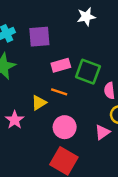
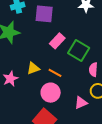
pink rectangle: (61, 65) -> (57, 41), turned -42
orange line: (59, 92) -> (55, 73), moved

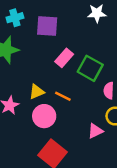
pink circle: (51, 93) -> (44, 116), moved

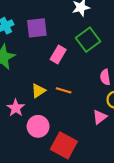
green square: (90, 68) -> (88, 40), moved, turned 35
pink circle: (44, 116) -> (38, 126), moved

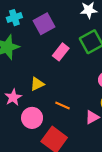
purple square: (37, 28) -> (44, 24), turned -30
orange line: (64, 90) -> (63, 106), moved

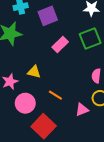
yellow triangle: (37, 84) -> (34, 72), turned 32

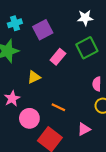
yellow triangle: (34, 72) -> (34, 77), moved, turned -32
pink triangle: (82, 110) -> (84, 129), moved

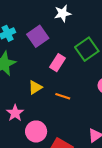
white star: (85, 18) -> (63, 13), moved
orange line: (58, 107) -> (63, 96), moved

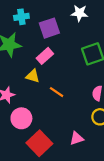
pink rectangle: (58, 63) -> (45, 56), moved
yellow triangle: (35, 87) -> (33, 76), turned 32

